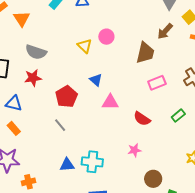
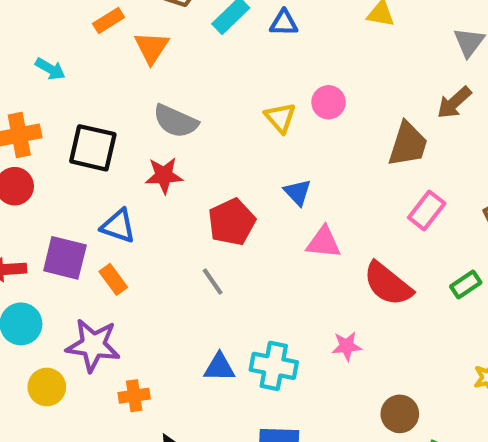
pink rectangle: (157, 83) -> (427, 210), turned -36
red semicircle: (142, 119) -> (388, 284), size x1.4
pink star: (134, 150) -> (347, 346), moved

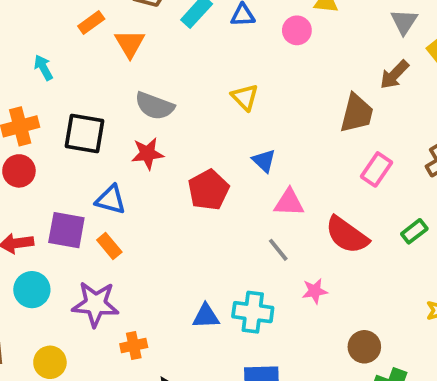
cyan arrow: (50, 69) -> (43, 68), turned -145
pink circle: (328, 102) -> (297, 30), moved
gray line: (213, 281) -> (278, 250), moved
yellow circle: (47, 387) -> (50, 362), moved

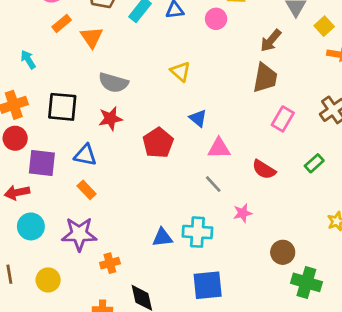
brown arrow: (394, 75) -> (271, 41), moved
purple square: (66, 230) -> (42, 163), moved
red semicircle: (347, 235) -> (264, 170), size x0.7

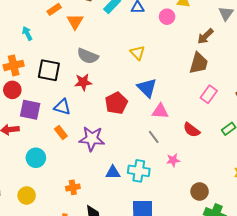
blue triangle: (198, 118) -> (147, 88), size x1.5
cyan circle: (31, 226) -> (36, 158), moved
purple star: (79, 234) -> (92, 139), moved

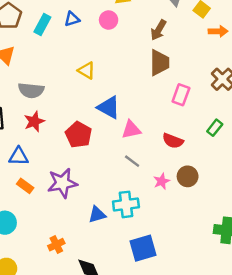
brown circle: (200, 191) -> (188, 176), moved

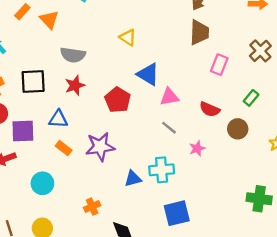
brown circle: (188, 176) -> (238, 129), moved

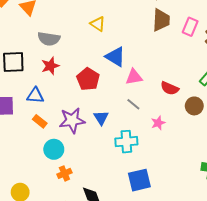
pink rectangle: (219, 65) -> (190, 27), moved
blue triangle: (133, 179) -> (101, 118), moved, turned -49
cyan circle: (42, 183) -> (54, 149), moved

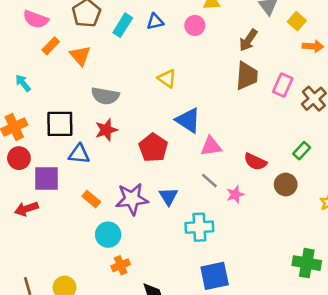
blue triangle: (35, 96) -> (79, 154), moved
pink star: (158, 123) -> (235, 194), moved

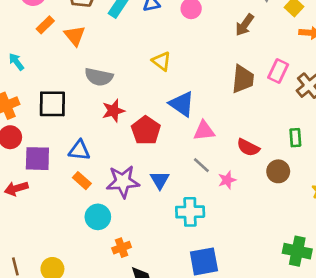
brown trapezoid: (247, 76) -> (243, 79), moved
red star: (106, 130) -> (113, 111), moved
green rectangle: (302, 151) -> (295, 138), turned -48
blue triangle: (79, 154) -> (79, 150), moved
orange cross: (121, 265) -> (122, 248), moved

